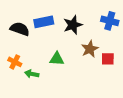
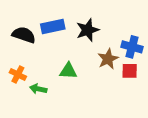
blue cross: (110, 21) -> (132, 47), moved

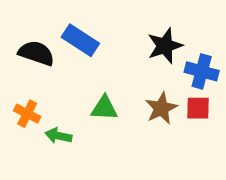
blue rectangle: (53, 26) -> (80, 40), turned 45
black star: (88, 30) -> (165, 46), moved
brown star: (108, 59) -> (161, 108), moved

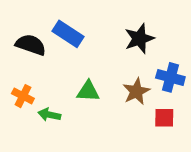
blue cross: (202, 71) -> (170, 77), moved
red square: (198, 108) -> (164, 118), moved

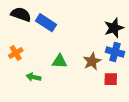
black star: (139, 39) -> (114, 28), moved
black semicircle: (31, 45) -> (21, 14), moved
orange cross: (23, 96) -> (16, 53), moved, turned 32

